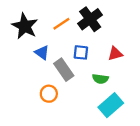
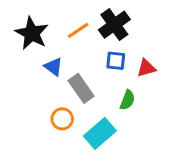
blue square: (81, 52) -> (116, 61), moved
green semicircle: (100, 79) -> (127, 100), turned -77
cyan rectangle: (111, 105) -> (100, 133), moved

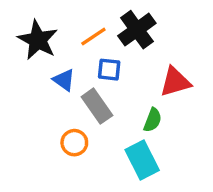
blue square: (116, 61) -> (109, 70), moved
red triangle: (146, 68) -> (175, 82), size x1.4
cyan rectangle: (100, 133) -> (142, 160), moved, turned -76

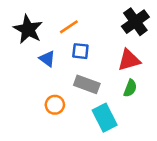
black cross: (137, 30) -> (135, 22), moved
gray rectangle: (97, 106) -> (87, 84), moved, turned -35
green semicircle: (153, 120) -> (130, 88), moved

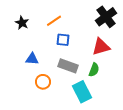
black star: (28, 29) -> (22, 23), size x0.6
blue triangle: (47, 59) -> (32, 59), moved, turned -32
green semicircle: (130, 88) -> (94, 70), moved

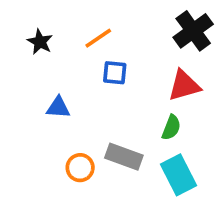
gray rectangle: (68, 66) -> (124, 157), moved
orange circle: (43, 82) -> (80, 168), moved
cyan rectangle: (82, 92) -> (179, 175), moved

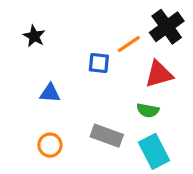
orange line: (98, 38) -> (129, 44), moved
green semicircle: (171, 127) -> (148, 110), turned 80
orange circle: (80, 168) -> (50, 145), moved

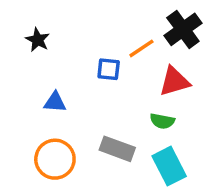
orange circle: (50, 145) -> (55, 159), size x1.5

